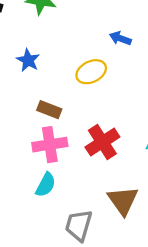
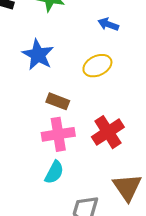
blue arrow: (120, 38) -> (108, 24), moved
blue star: (28, 60) -> (38, 55), size x1.4

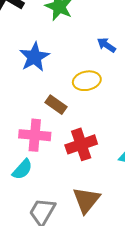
brown rectangle: (58, 101) -> (56, 105), moved

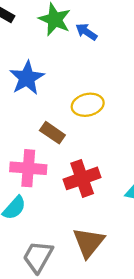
blue arrow: (106, 45) -> (86, 32), moved

